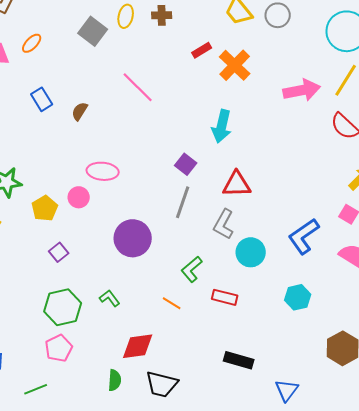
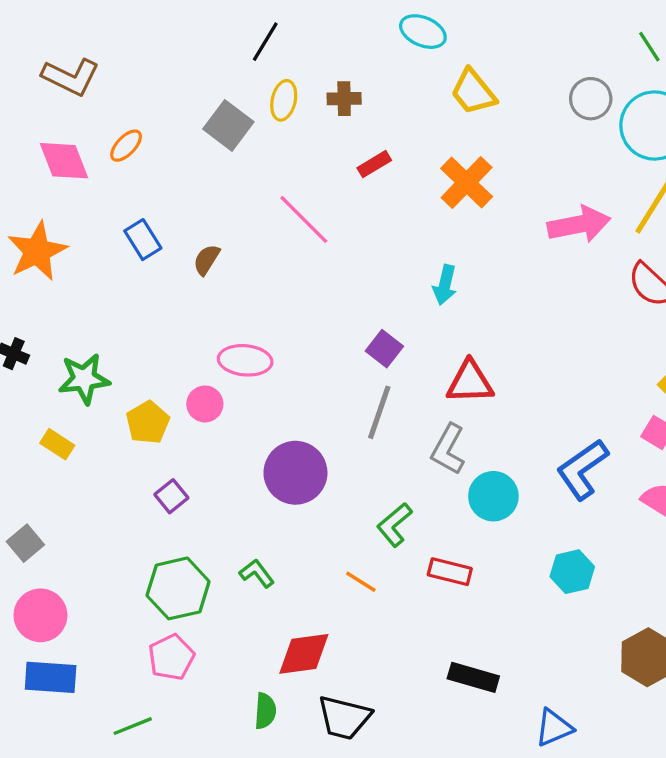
gray circle: (278, 15) -> (591, 99), moved
red rectangle: (202, 50) -> (374, 164), moved
cyan arrow: (222, 126) -> (445, 285), size x0.7
blue triangle: (287, 390) -> (554, 728), turned 30

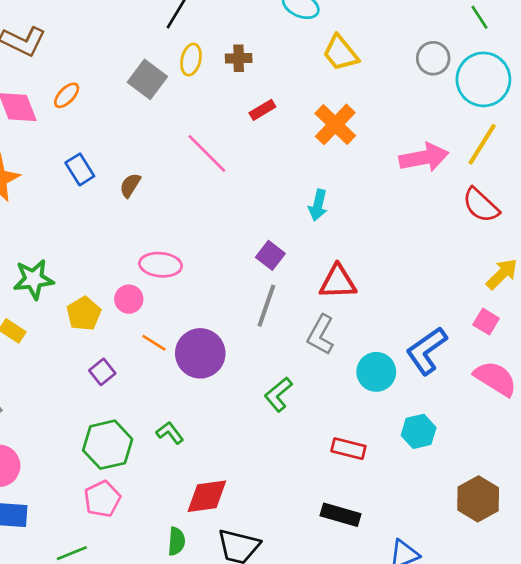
cyan circle: (493, 496) -> (376, 372), moved
red rectangle: (450, 572) -> (348, 449), moved
orange line: (361, 582) -> (154, 343), moved

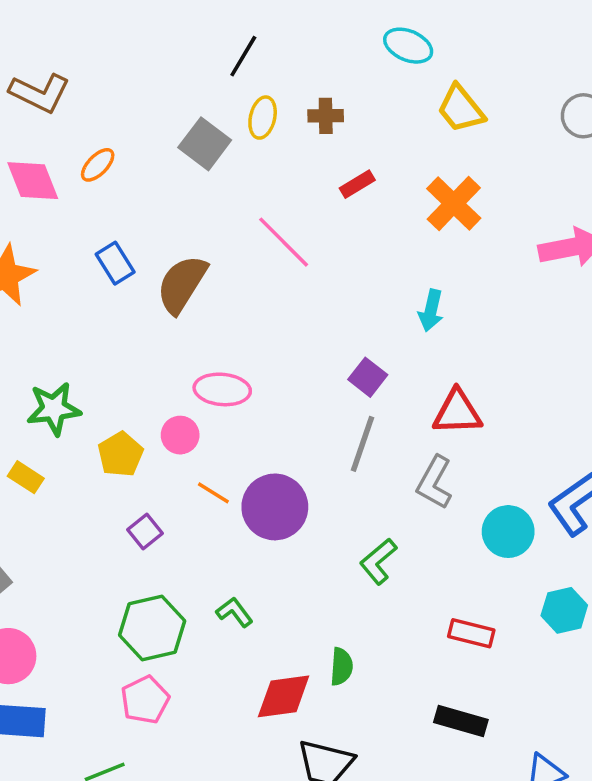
brown semicircle: (130, 185) -> (182, 284), size x1.8
green semicircle: (176, 541) -> (341, 667), moved

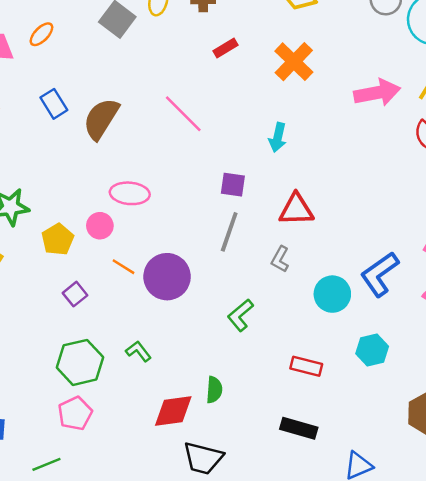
pink line: (284, 242) -> (183, 114), moved
purple square: (368, 377) -> (233, 185), turned -30
gray L-shape: (434, 482) -> (280, 259), size x0.7

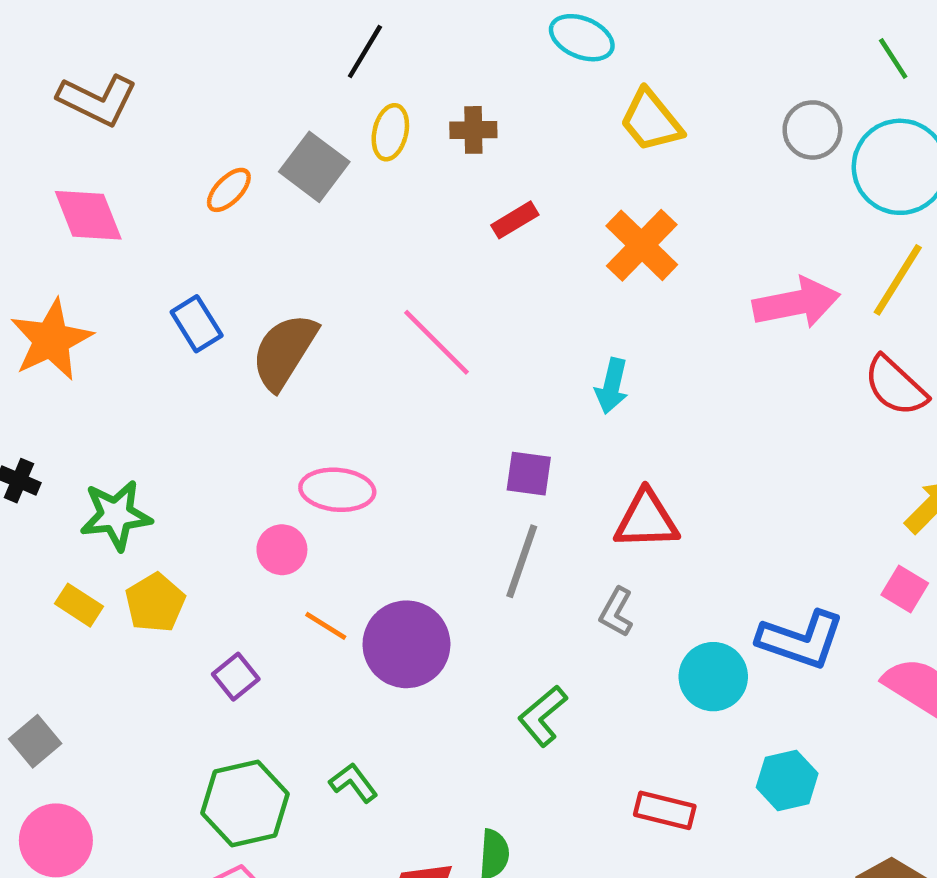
orange ellipse: (41, 34) -> (229, 190), moved
yellow pentagon: (58, 239) -> (155, 603), moved
blue L-shape: (380, 274) -> (801, 640), turned -126

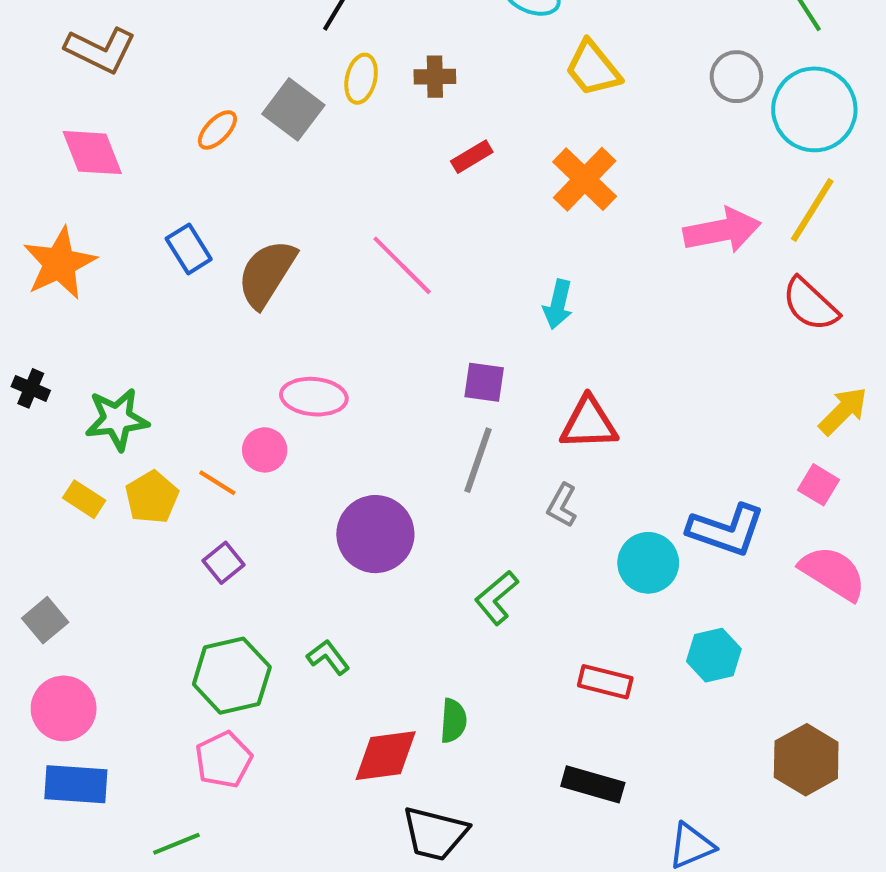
orange line: (326, 626) -> (217, 483), moved

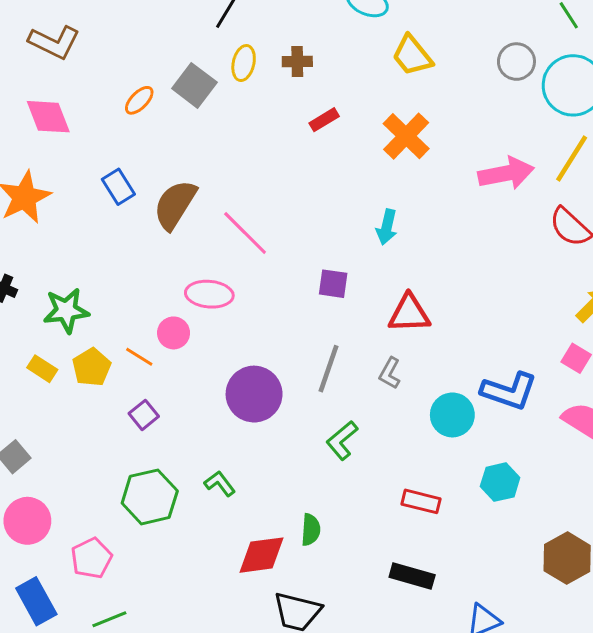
pink line: (402, 265) -> (245, 233), moved
gray line: (478, 460) -> (329, 369), moved
pink pentagon: (224, 760) -> (92, 558), moved
blue rectangle: (76, 784) -> (36, 601), moved, turned 57

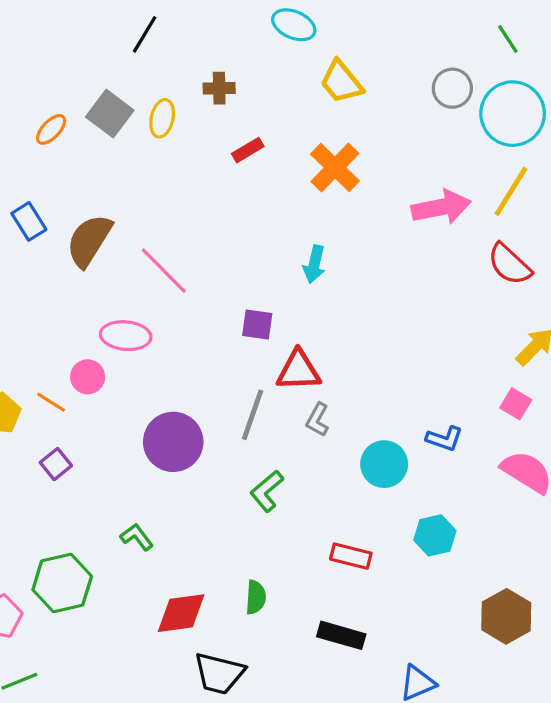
yellow ellipse: (244, 63) -> (162, 118), moved
red triangle: (409, 314) -> (298, 370), moved
blue L-shape: (509, 391) -> (444, 439), size x0.6
green hexagon: (150, 497) -> (62, 583), moved
green semicircle: (311, 530) -> (256, 597), moved

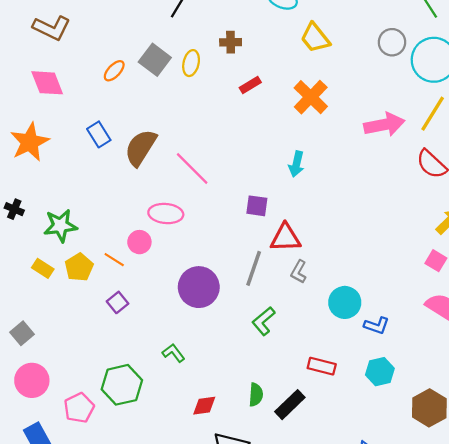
blue L-shape: (444, 439) -> (377, 325), moved
cyan hexagon: (435, 535) -> (380, 372), moved
red diamond: (181, 613) -> (204, 406), size x0.7
black rectangle: (341, 635) -> (290, 405), moved, turned -60

